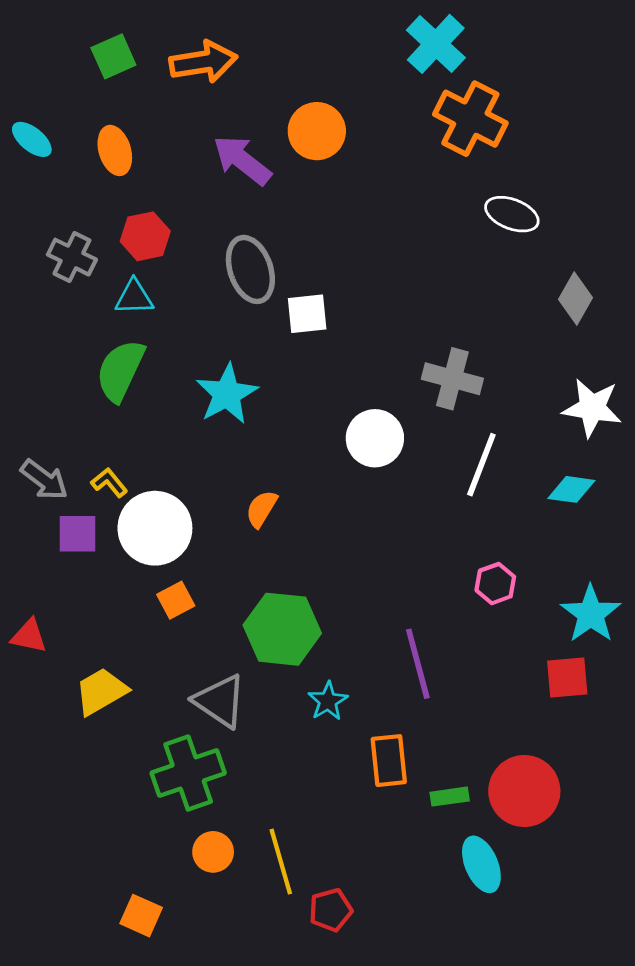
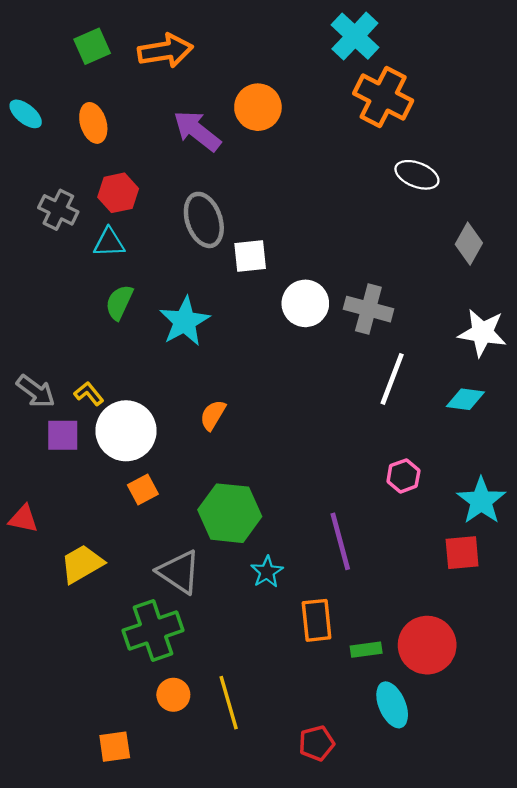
green semicircle: (120, 370) -> (119, 302), moved, size x0.7
white circle: (375, 438) -> (305, 303), moved
red pentagon: (331, 910) -> (317, 743), moved
orange square: (141, 916) -> (115, 747), turned -32

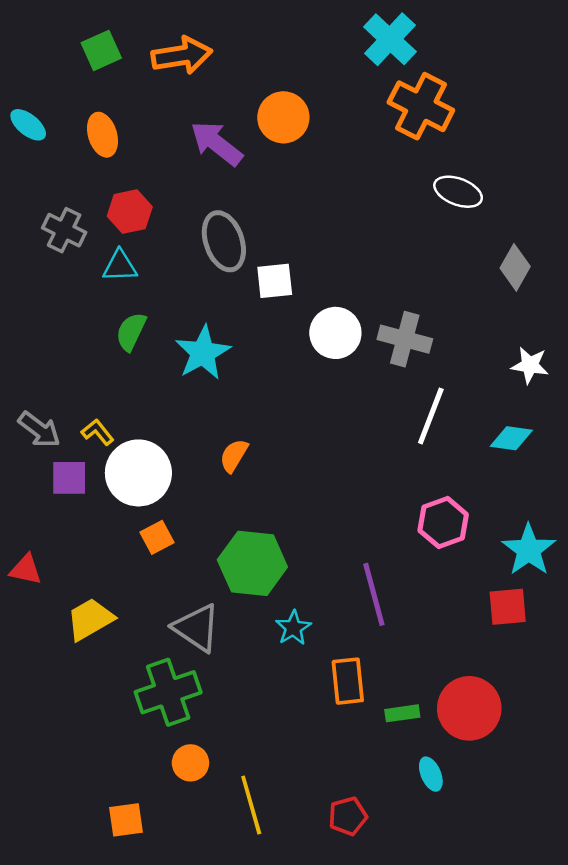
white star: (482, 333) -> (530, 365), size x0.7
pink hexagon: (403, 476) -> (443, 523), size x1.4
yellow line: (229, 703) -> (251, 805), moved
cyan ellipse: (392, 705) -> (431, 774), size x0.7

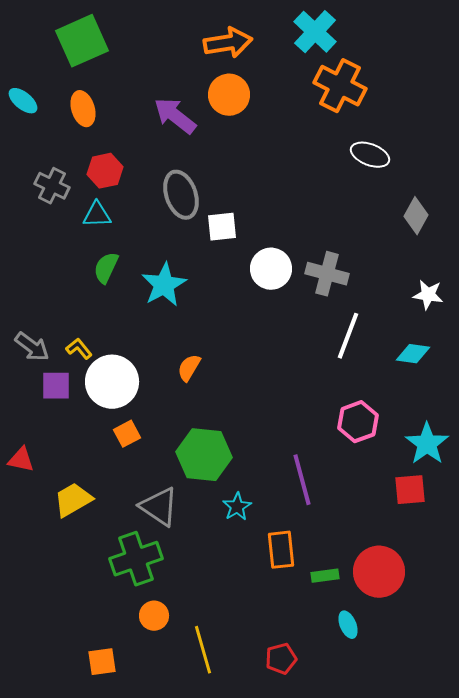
green square: (101, 50) -> (82, 41), size x1.6
orange arrow: (182, 55) -> (228, 43), moved

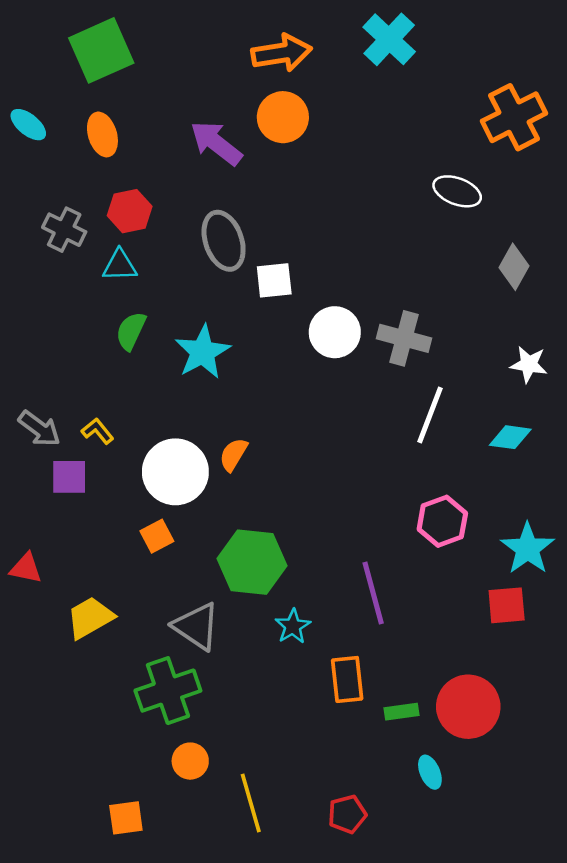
orange cross: (340, 86) -> (514, 117), moved, turned 36
white circle: (112, 382) -> (175, 472), moved

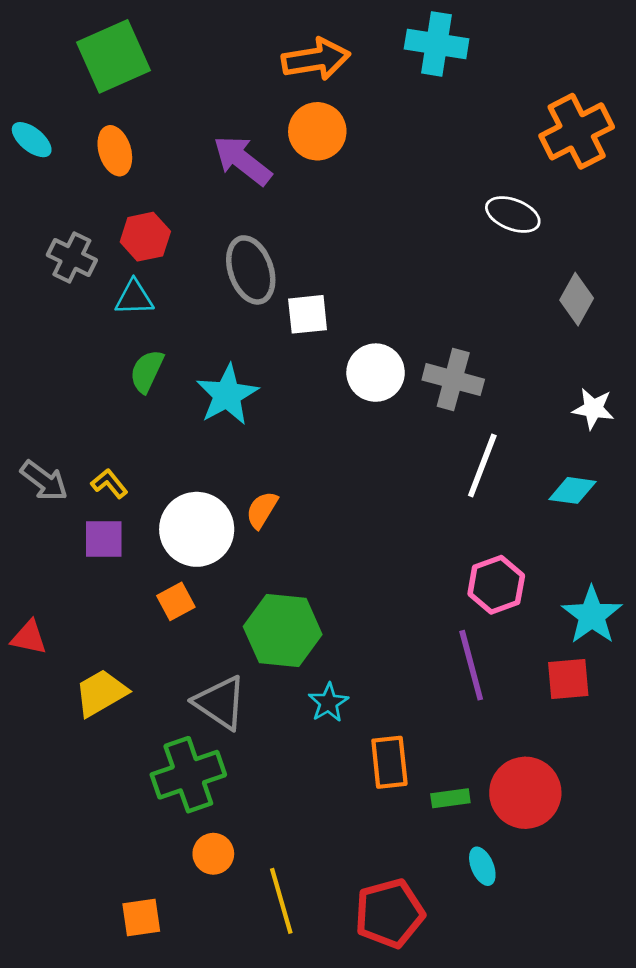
cyan cross: (389, 39) -> (437, 44), turned -34
purple square: (69, 477) -> (104, 539), moved
purple line: (373, 593) -> (471, 665), moved
red pentagon: (347, 814) -> (389, 913), size x1.6

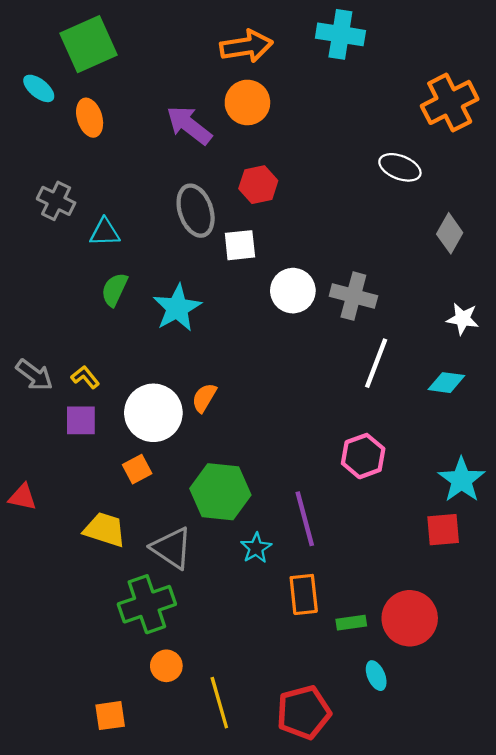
cyan ellipse: (32, 140) -> (39, 88), moved
red hexagon: (145, 237) -> (258, 185), moved
pink hexagon: (496, 585) -> (363, 456), moved
purple line: (471, 665) -> (305, 519), moved
yellow trapezoid: (101, 693) -> (105, 530), moved, turned 48

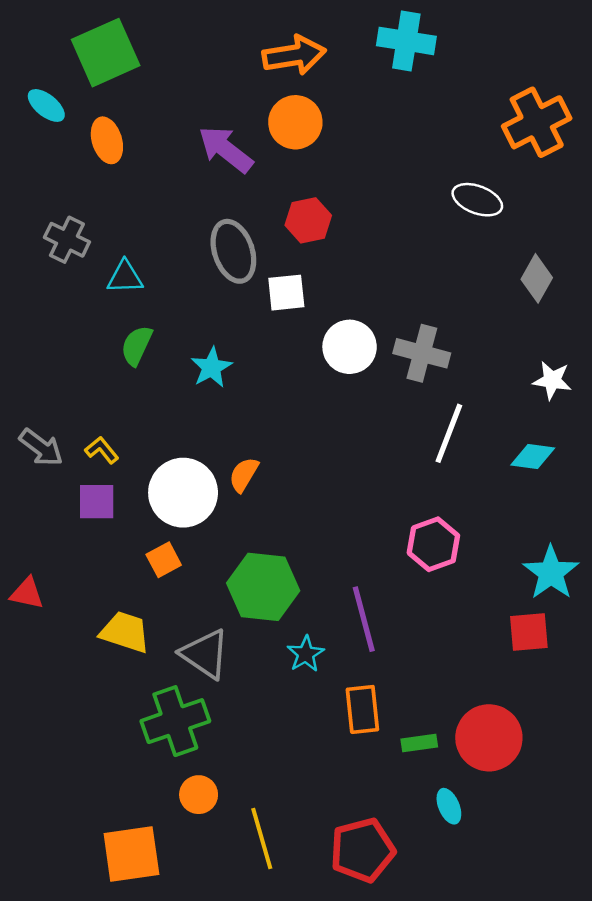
cyan star: (177, 308) -> (211, 367), size x0.7
orange square: (110, 716) -> (131, 854), size x1.6

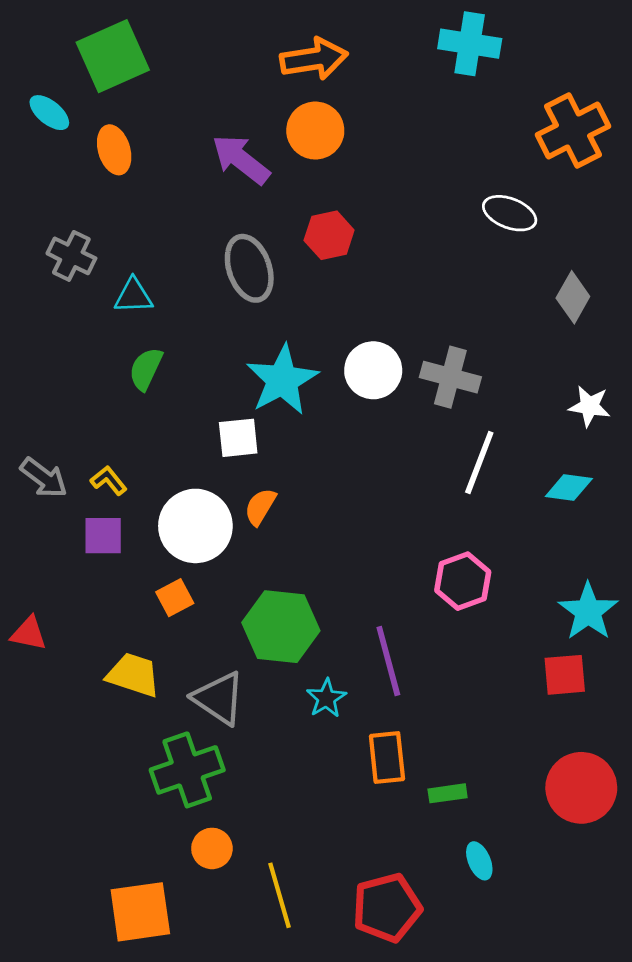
cyan cross: (406, 41) -> (470, 44), moved
white square: (286, 293) -> (238, 438), moved
cyan star: (211, 367) -> (282, 380), moved, size x1.6
red circle: (489, 738) -> (581, 788), moved

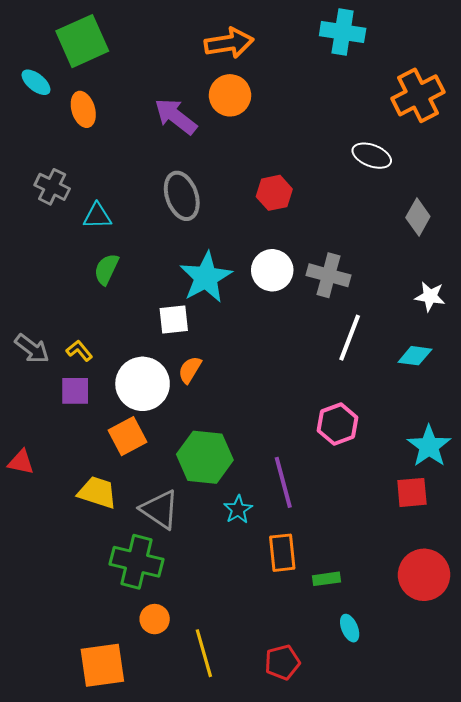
red hexagon: (329, 235) -> (274, 193), moved
orange square: (175, 598) -> (127, 436), size x1.4
green cross: (187, 770) -> (137, 562), turned 33
red pentagon: (387, 908) -> (282, 662), size x0.7

